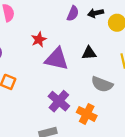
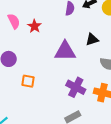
red star: (39, 40) -> (34, 26), moved

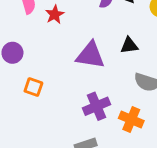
purple cross: (76, 87) -> (96, 106), turned 30

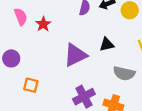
purple triangle: (90, 55) -> (75, 55), turned -30

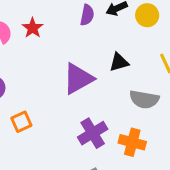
red star: (43, 24) -> (33, 28), moved
orange square: (31, 85) -> (21, 122), turned -35

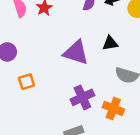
purple triangle: (78, 79) -> (76, 53), turned 40

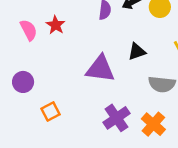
orange cross: (113, 108) -> (153, 124), turned 30

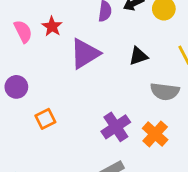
purple triangle: (100, 69) -> (85, 54), moved, turned -40

